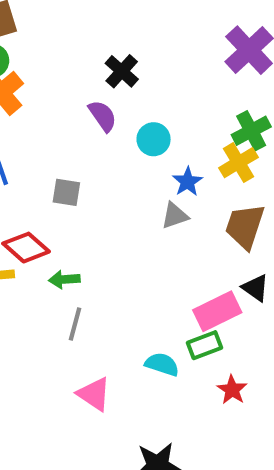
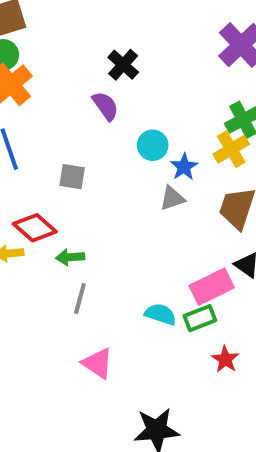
cyan circle: (154, 139) -> (153, 145), moved
cyan semicircle: (162, 364) -> (160, 314), moved

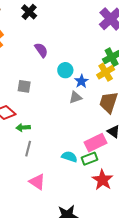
black cross: (123, 65) -> (29, 12), moved
red star: (225, 359) -> (103, 180), size x1.5

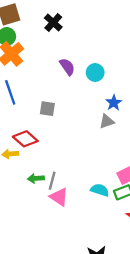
cyan circle: (65, 70) -> (95, 73), moved
green arrow: (23, 128) -> (36, 178), moved
pink triangle: (37, 182) -> (59, 197), moved

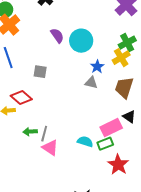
cyan circle: (95, 73) -> (81, 41), size x1.5
gray triangle: (107, 121) -> (91, 83), turned 32

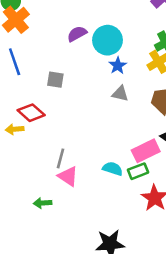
purple semicircle: (57, 36) -> (77, 34), turned -84
blue star: (97, 67) -> (118, 66), moved
green arrow: (30, 132) -> (43, 203), moved

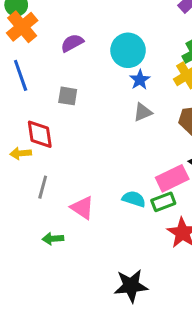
purple semicircle: (77, 34) -> (72, 43), moved
gray triangle: (120, 94) -> (143, 112), turned -36
red diamond: (31, 113) -> (40, 134), turned 40
gray line: (60, 158) -> (43, 187), moved

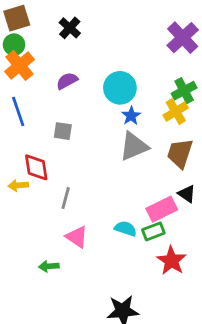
gray triangle: (143, 112) -> (134, 146), size x1.6
gray line: (43, 187) -> (66, 198), moved

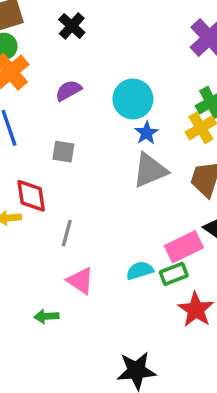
cyan semicircle: (126, 229) -> (140, 271), turned -35

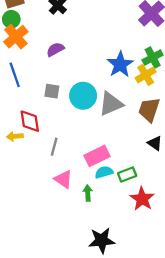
cyan circle: (133, 99) -> (83, 96), moved
blue star: (147, 133) -> (120, 64), moved, size x1.6
pink rectangle: (184, 247) -> (97, 156), moved
green arrow: (46, 316) -> (88, 193), moved, turned 91

